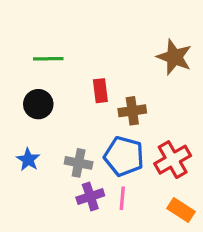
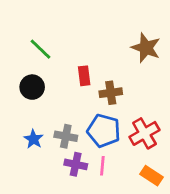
green line: (48, 59) -> (41, 49), turned 45
blue star: (28, 160) -> (34, 139), moved
purple cross: (90, 197) -> (76, 164), turned 30

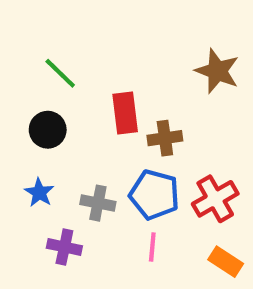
red rectangle: (84, 76) -> (125, 113), size x1.4
blue star: (34, 139) -> (39, 193), moved
purple cross: (76, 164) -> (64, 247), moved

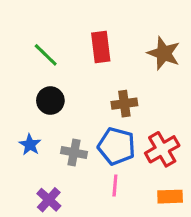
red rectangle: (125, 113) -> (101, 47), moved
black circle: (48, 130) -> (50, 101), moved
purple cross: (64, 247) -> (49, 200), moved, turned 30
orange rectangle: (226, 262) -> (170, 197), turned -35

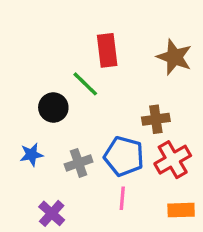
green line: (46, 55) -> (85, 84), moved
brown cross: (124, 104) -> (156, 119), moved
blue star: (30, 145) -> (31, 155), turned 30
gray cross: (74, 152) -> (79, 163), turned -30

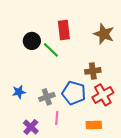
black circle: (53, 107) -> (32, 41), moved
pink line: (122, 198) -> (57, 118), moved
orange rectangle: (181, 210) -> (94, 125), moved

